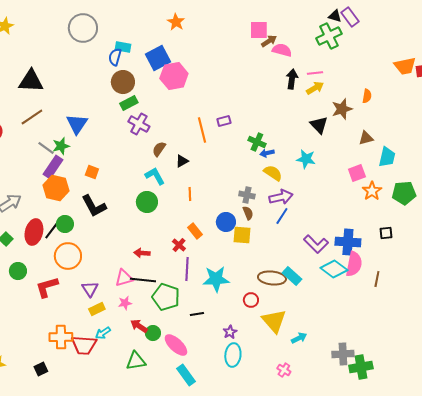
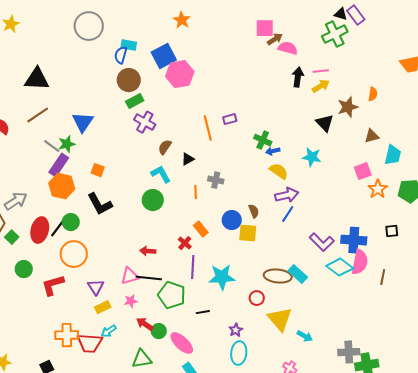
gray cross: (247, 195) -> (216, 180), moved
cyan arrow: (299, 338) -> (305, 336), turned 56

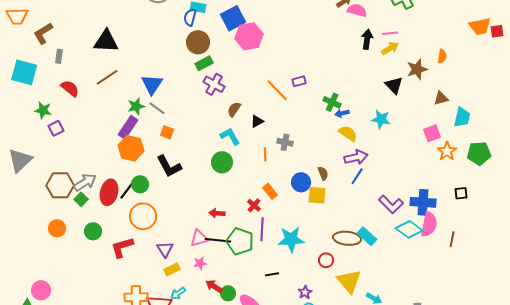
orange line: (208, 128) -> (277, 90), turned -30
gray line: (52, 146) -> (157, 108), moved
gray arrow: (16, 201) -> (85, 182), moved
green pentagon: (172, 295) -> (240, 241), moved

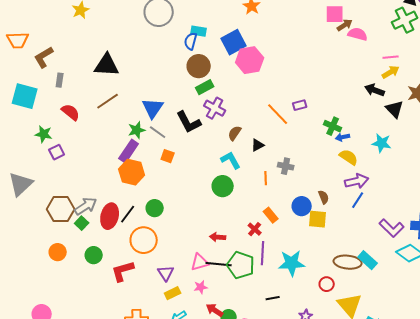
black arrow: (367, 39) -> (375, 90), moved, turned -78
black L-shape: (169, 166) -> (189, 122), moved
green circle: (140, 184) -> (155, 208), moved

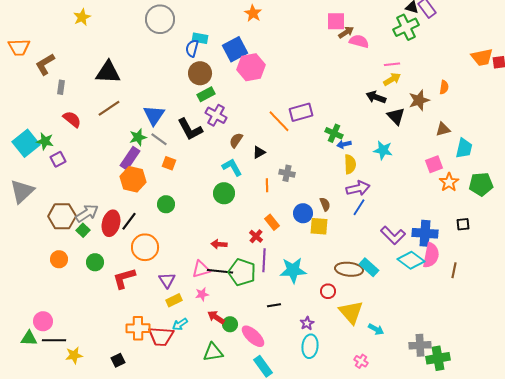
cyan square: (25, 96) -> (26, 143), moved, turned 36
purple rectangle: (300, 105) -> (301, 112), size x1.6
yellow semicircle: (349, 157) -> (350, 164), turned 54
green circle: (155, 208) -> (166, 204), moved

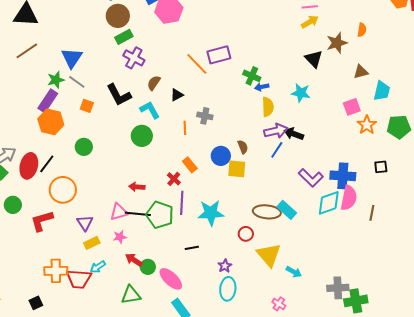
black arrow: (376, 97) -> (294, 134), moved
black L-shape: (190, 129) -> (119, 95), moved
cyan diamond: (411, 260) -> (329, 203), turned -56

